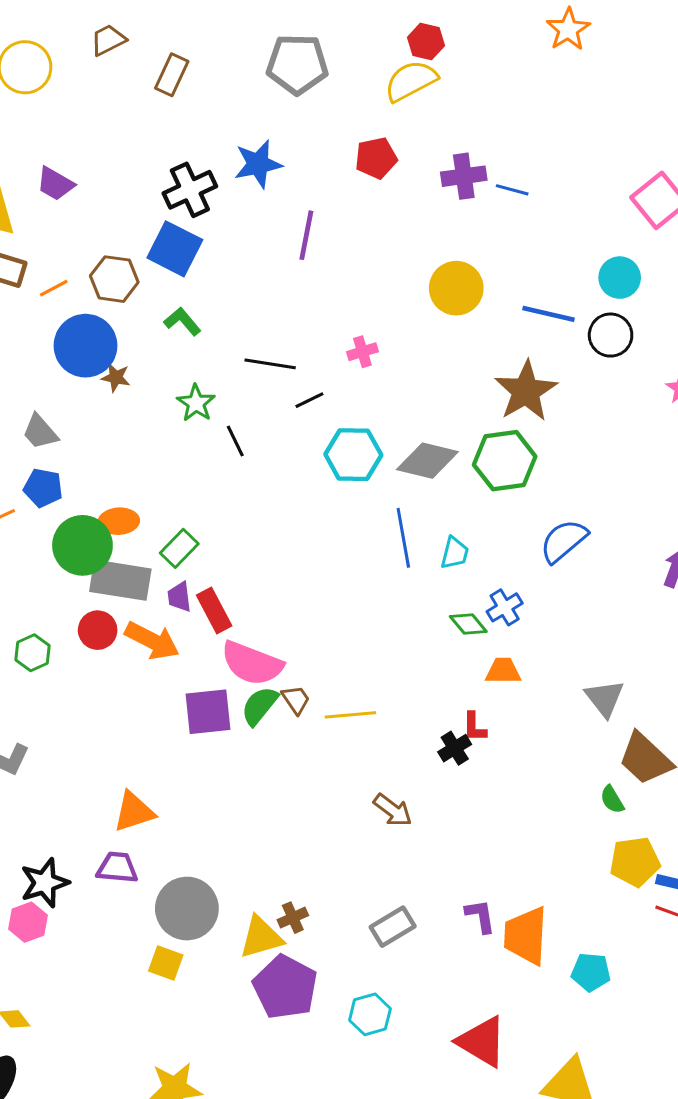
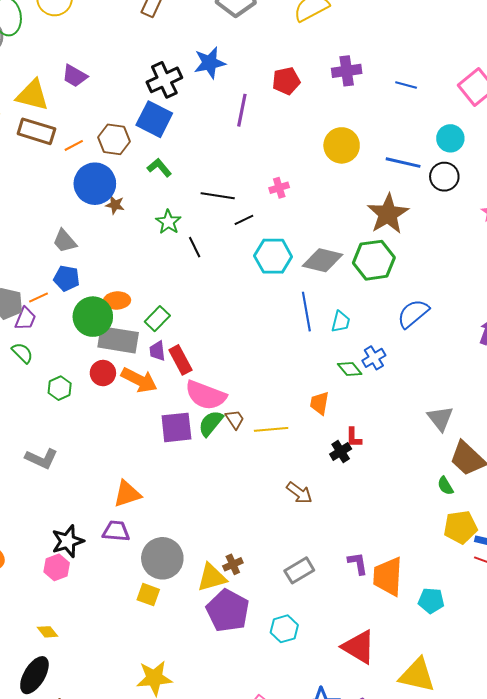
red pentagon: (376, 158) -> (286, 81), moved
blue line: (512, 190) -> (406, 85), moved
orange trapezoid: (503, 671) -> (319, 403), moved, turned -80

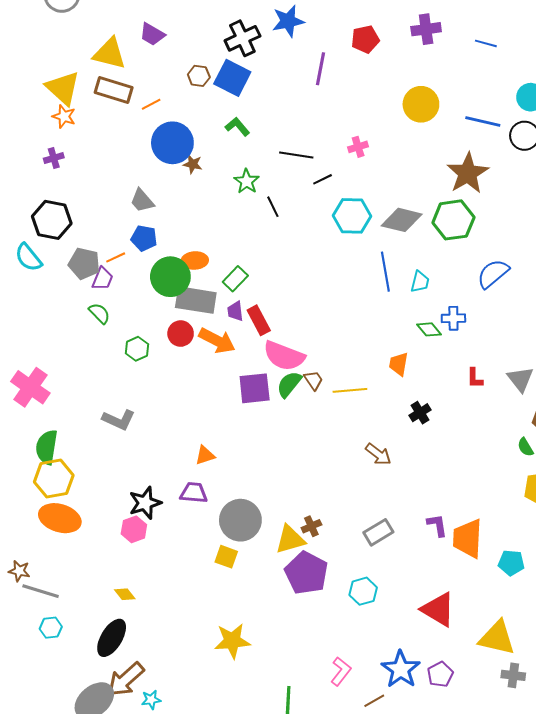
brown hexagon: (114, 139) -> (199, 76), moved, size x0.7
blue cross: (374, 358) -> (453, 318), turned 30
red L-shape: (354, 437) -> (475, 378), moved
orange triangle: (127, 494) -> (205, 455), size x0.7

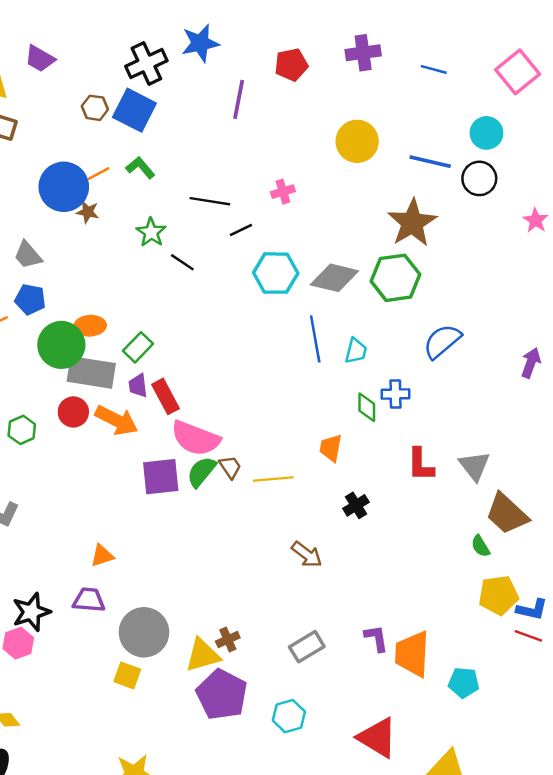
orange line: (151, 104) -> (98, 174), moved
black line: (273, 207) -> (182, 262), turned -30
green diamond: (429, 329) -> (367, 407), turned 40
red L-shape: (475, 378) -> (421, 465), size x1.4

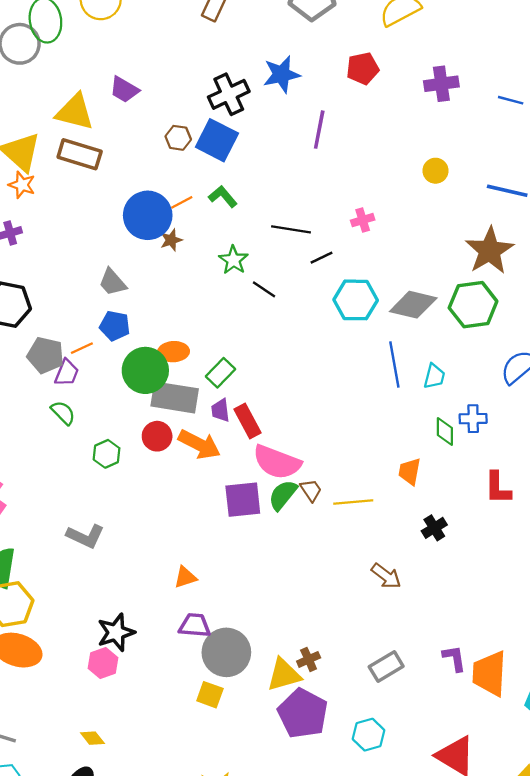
red pentagon: (291, 65) -> (363, 69), moved
yellow circle: (357, 141) -> (435, 171), size x0.6
brown star: (88, 212) -> (171, 240), turned -30
purple trapezoid: (89, 600) -> (195, 625), moved

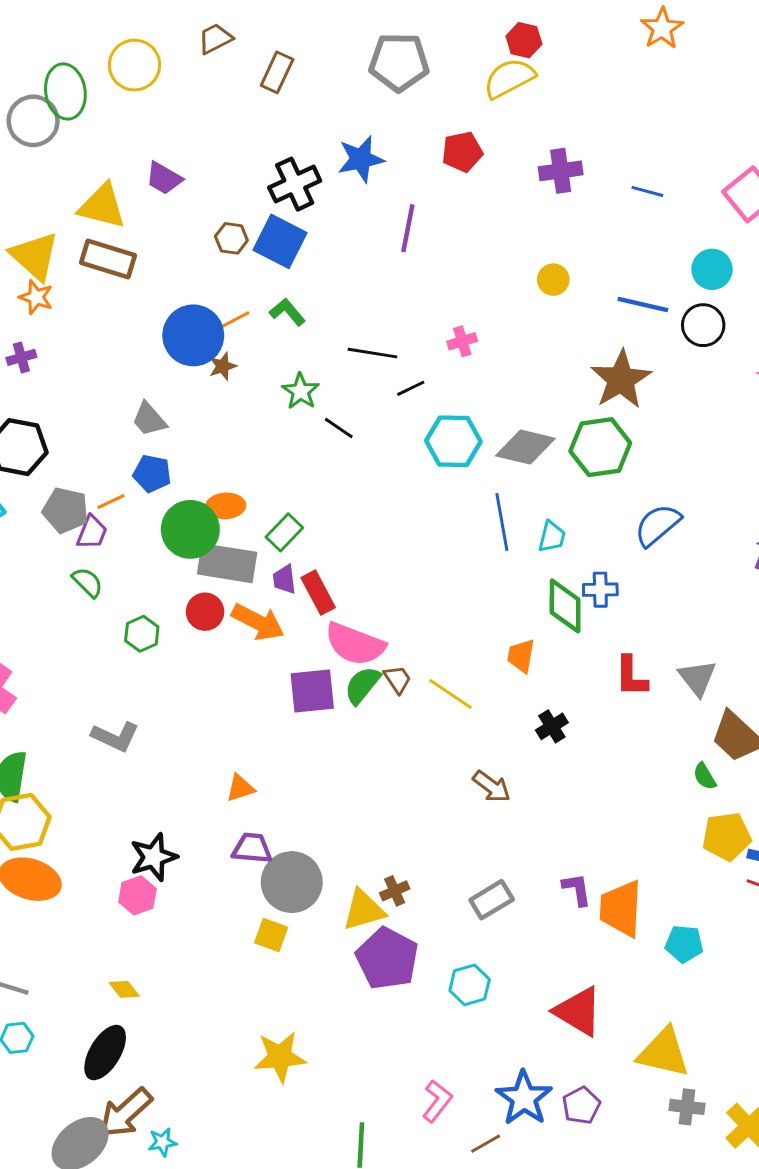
green diamond: (445, 432) -> (565, 606), size x1.5
yellow line: (353, 502) -> (450, 694), turned 39

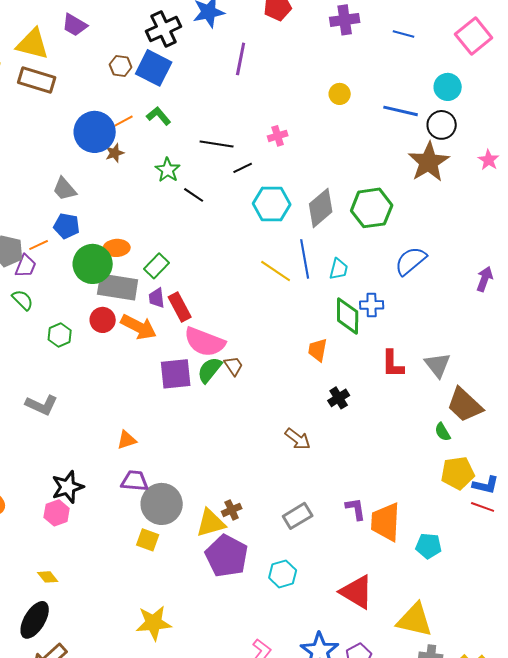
brown star: (621, 380) -> (429, 162), moved
gray diamond: (525, 447) -> (321, 208), turned -54
yellow line: (450, 694) -> (276, 271), moved

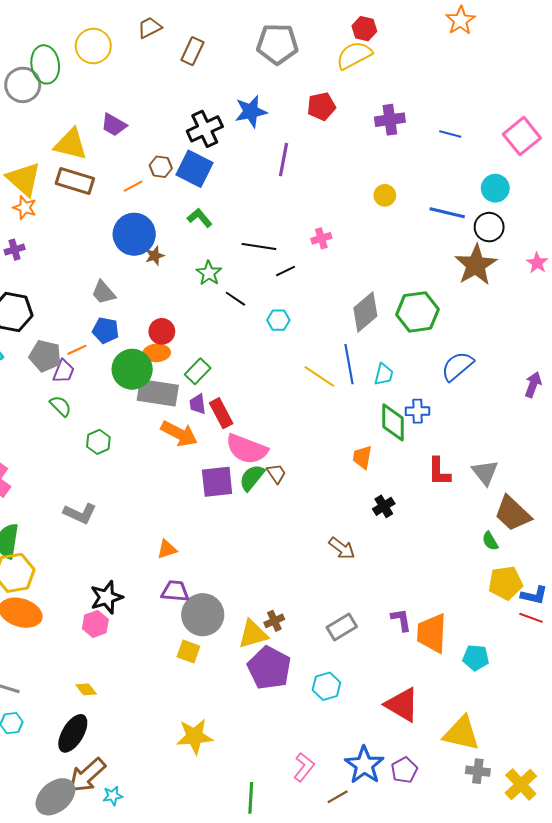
orange line: (124, 121) -> (133, 186), moved
cyan hexagon: (272, 204) -> (278, 320), moved, size x0.6
red circle: (103, 320) -> (162, 331), moved

